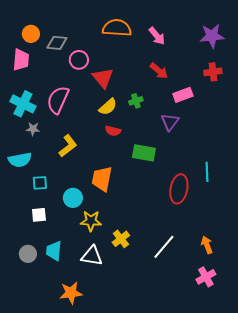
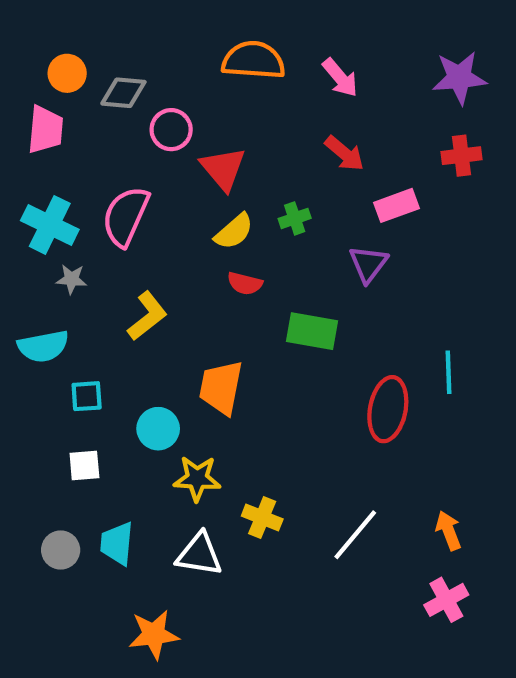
yellow cross: (121, 239) -> (262, 517), turned -30

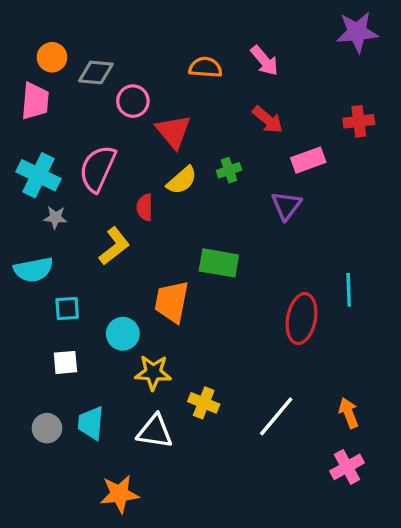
orange semicircle: (253, 60) -> (205, 67), moved, size x0.7
purple star: (459, 78) -> (357, 32), moved
red semicircle: (245, 283) -> (145, 207), moved, turned 76
green rectangle: (312, 331) -> (219, 263), moved

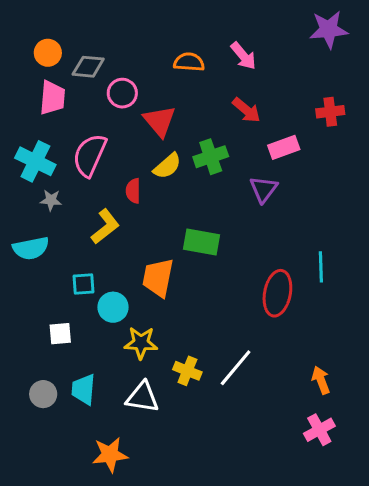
pink trapezoid: (35, 101) -> (52, 98), moved
green cross: (229, 170) -> (211, 157), size x1.5
cyan square: (67, 308) -> (84, 284), moved
white line: (276, 416) -> (236, 368), moved

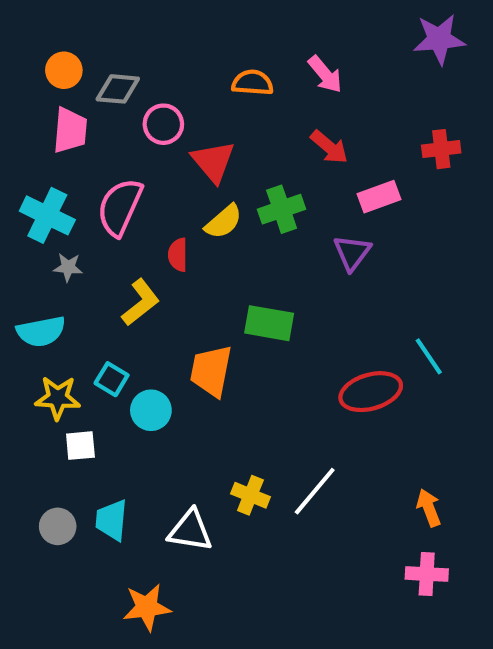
cyan line: (321, 267) -> (429, 356), turned -32
cyan square: (84, 284) -> (112, 379), turned 35
red ellipse: (277, 293) -> (371, 392), turned 63
yellow star: (141, 343) -> (58, 398), moved
pink cross: (319, 430) -> (427, 574), turned 32

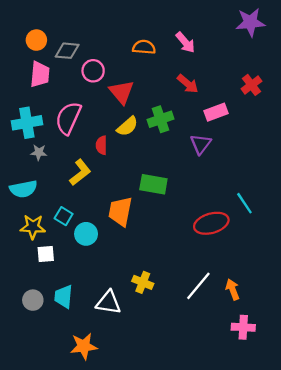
red cross: (441, 149) -> (252, 85), turned -30
cyan cross: (47, 215) -> (27, 123), turned -36
white line: (315, 491) -> (198, 286), moved
orange arrow: (429, 508) -> (233, 289), moved

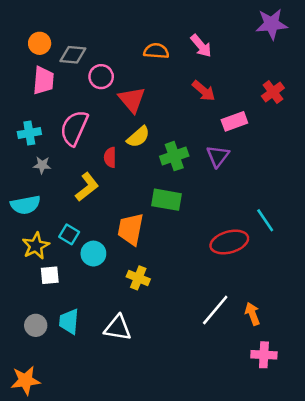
green cross: (160, 119) -> (174, 156), moved
cyan cross: (27, 123) -> (29, 133), size x0.7
yellow star: (33, 227) -> (36, 246), turned -30
yellow cross: (143, 282) -> (138, 278), moved
orange star: (84, 346) -> (25, 380), moved

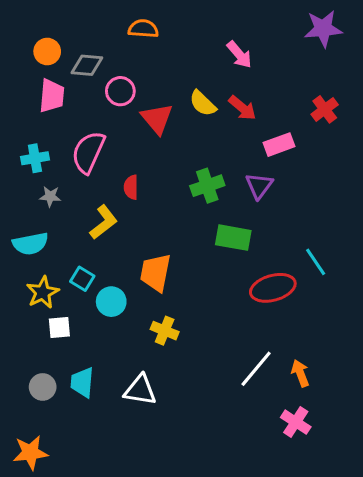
orange semicircle: (156, 51) -> (143, 29), moved
yellow semicircle: (138, 137) -> (203, 103), moved, turned 85
green rectangle: (166, 200) -> (233, 238), moved
pink cross: (264, 355) -> (296, 422), moved, turned 30

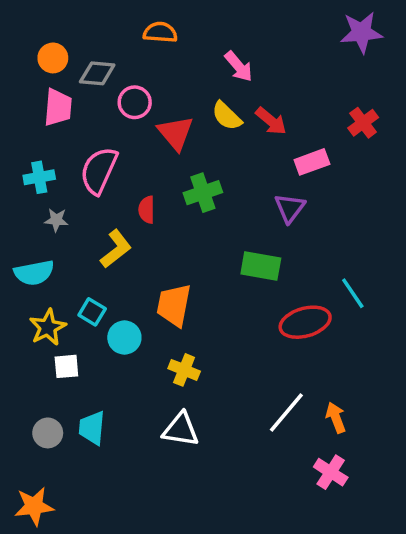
pink arrow: (239, 55) -> (239, 66), moved
green cross: (207, 186) -> (203, 193), moved
white triangle: (140, 390) -> (181, 430), moved

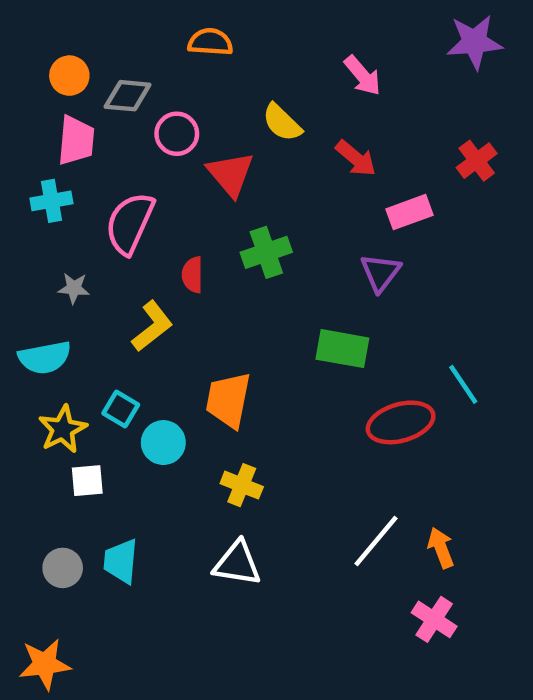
pink arrow: (239, 66) -> (363, 76), moved
yellow semicircle: (227, 116) -> (282, 123), moved
cyan cross: (39, 177) -> (51, 201), moved

